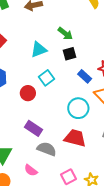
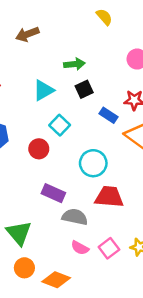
green arrow: (65, 34) -> (74, 64), turned -35
cyan circle: (78, 108) -> (93, 163), moved
pink semicircle: (31, 170) -> (80, 248), moved

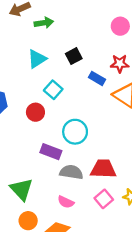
green arrow: (74, 64) -> (44, 23), moved
cyan circle: (93, 163) -> (75, 132), moved
red trapezoid: (109, 197) -> (103, 169), moved
pink semicircle: (80, 248) -> (66, 202), moved

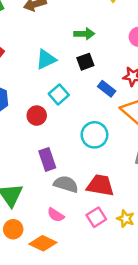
green arrow: (44, 23) -> (84, 34), moved
cyan circle: (75, 132) -> (94, 135), moved
purple rectangle: (51, 152) -> (47, 159), turned 42

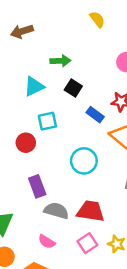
green arrow: (84, 34) -> (60, 61), moved
black square: (85, 62) -> (73, 88), turned -36
cyan square: (59, 94) -> (47, 121), turned 30

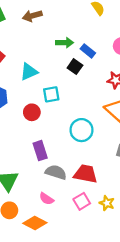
cyan triangle: (34, 86) -> (29, 72), moved
blue rectangle: (95, 115) -> (88, 51), moved

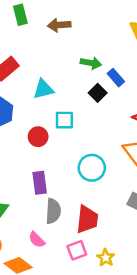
gray semicircle: (56, 172) -> (53, 211), turned 65
red trapezoid: (86, 174) -> (87, 219), turned 75

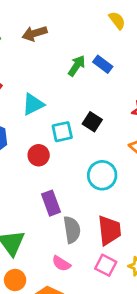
green arrow: (91, 63) -> (77, 66), turned -54
blue rectangle: (116, 78) -> (103, 64), moved
black square: (98, 93) -> (92, 122), moved
pink square: (77, 250) -> (106, 265), turned -30

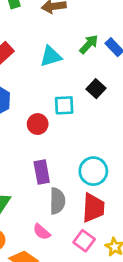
cyan triangle: (33, 104) -> (51, 56), moved
black square: (92, 122) -> (96, 89), moved
cyan circle: (102, 175) -> (93, 171), moved

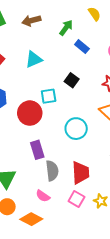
green arrow: (89, 44) -> (66, 28), moved
red circle: (38, 124) -> (30, 113), size x1.5
cyan circle: (93, 171) -> (76, 129), moved

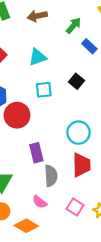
cyan square: (49, 96) -> (44, 90), moved
red circle: (30, 113) -> (17, 115), moved
red trapezoid: (81, 173) -> (81, 165), moved

